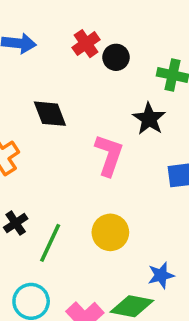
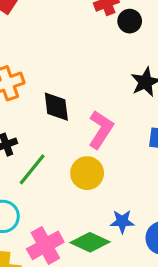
black diamond: (50, 114) -> (56, 107), moved
pink L-shape: (109, 155) -> (101, 130), moved

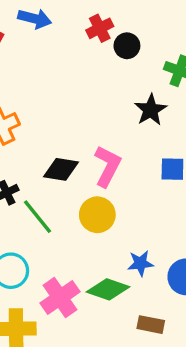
black diamond: (56, 107) -> (61, 169), moved, turned -68
green line: (32, 169) -> (37, 217), turned -72

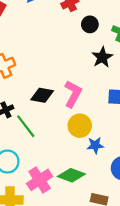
black circle: (127, 46) -> (90, 24), moved
yellow circle: (97, 215) -> (80, 126), moved
blue star: (140, 263) -> (95, 145), moved

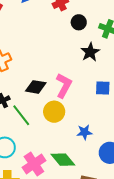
yellow circle: (80, 126) -> (54, 112), moved
green diamond: (71, 175) -> (63, 160), turned 30

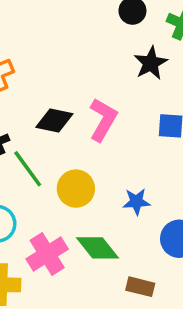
yellow circle: (54, 112) -> (76, 189), moved

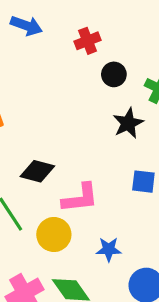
pink L-shape: (103, 120) -> (80, 198), moved, turned 51

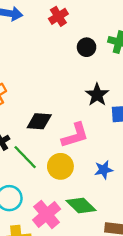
black circle: (114, 74) -> (87, 47), moved
black star: (128, 123) -> (97, 95), moved

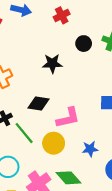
black star: (97, 95) -> (52, 63), moved, turned 30

